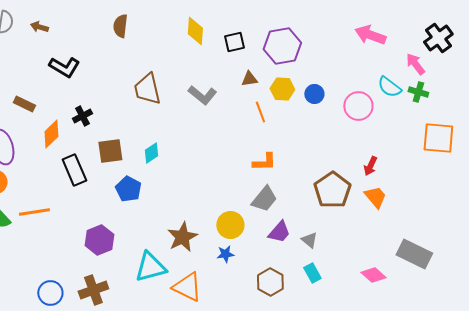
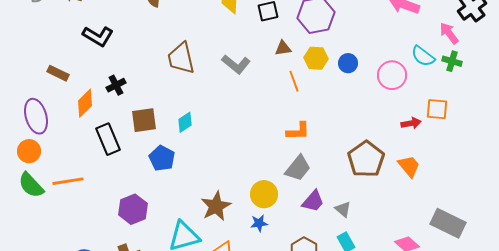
orange square: (438, 138) -> (437, 109), moved, size x0.7
red arrow: (370, 166) -> (411, 123), moved, turned -126

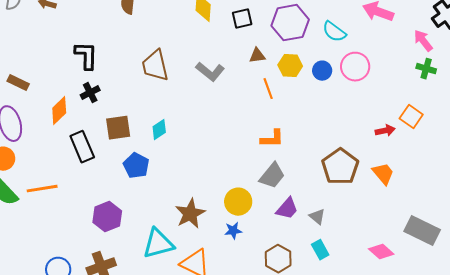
black L-shape: (98, 36) -> (86, 56), moved, turned -120
cyan semicircle: (423, 56) -> (334, 32), moved
brown rectangle: (58, 73) -> (18, 83), moved
pink circle: (392, 75) -> (355, 67), moved
orange square: (437, 109) -> (411, 117), turned 30

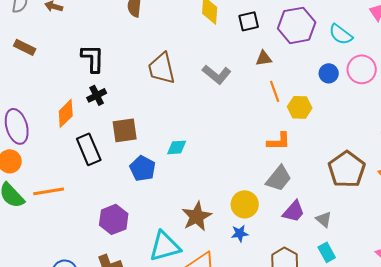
yellow hexagon: (290, 66) -> (300, 107), moved
brown rectangle: (18, 83) -> (25, 47), moved
cyan diamond: (159, 130) -> (177, 147), moved, turned 30

